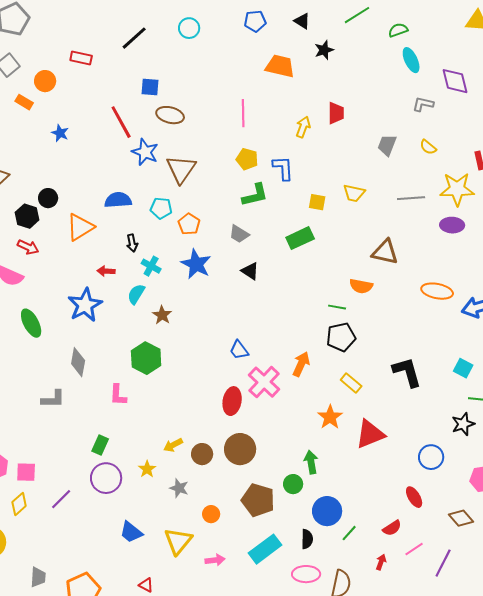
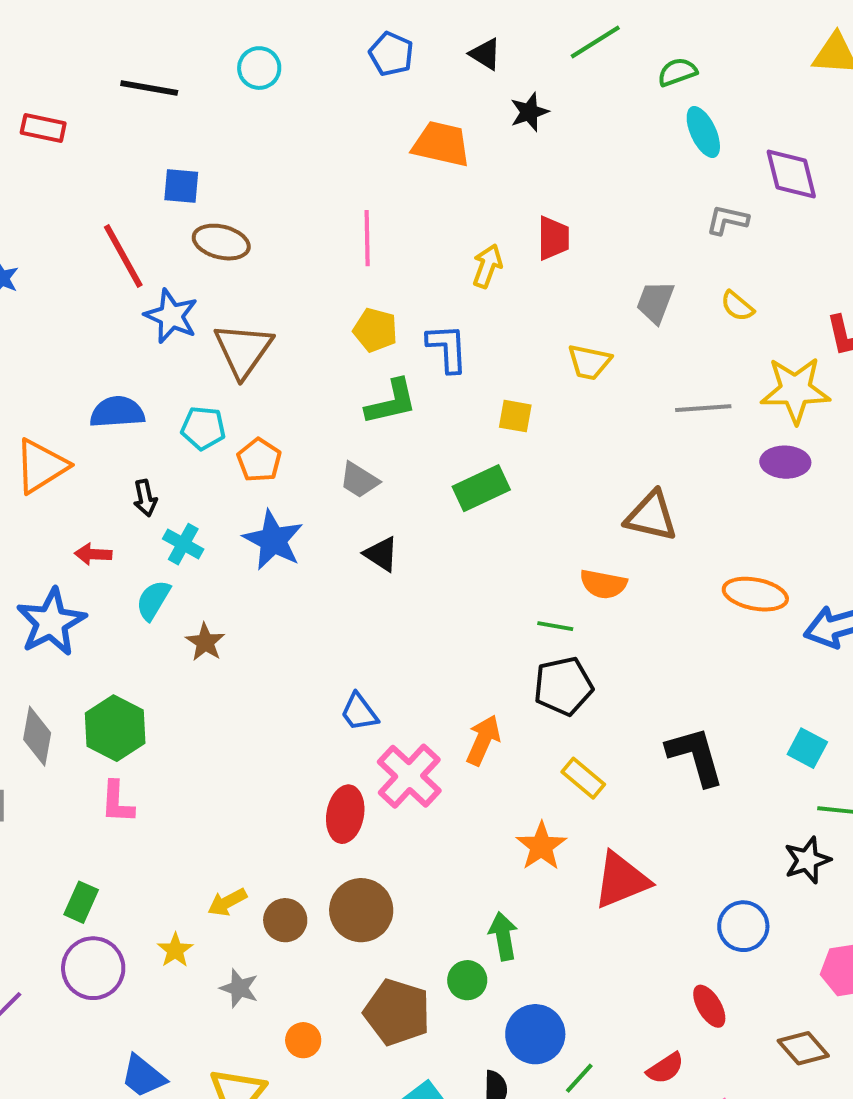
blue pentagon: (255, 21) -> (391, 54), turned 30
black line: (134, 38) -> (149, 88), turned 52
yellow trapezoid: (354, 193) -> (589, 362), moved
green hexagon: (146, 358) -> (115, 728), moved

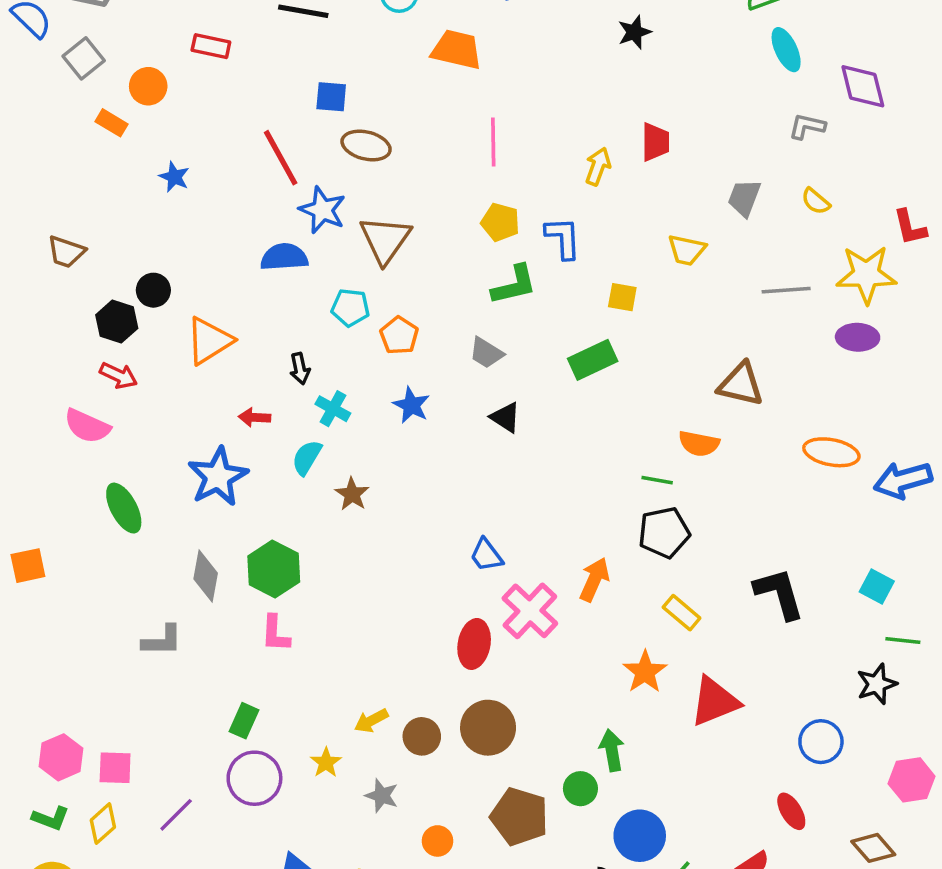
orange trapezoid: (441, 144) -> (457, 50), moved
blue semicircle: (117, 412) -> (284, 257), moved
blue star: (273, 540) -> (411, 405), size x0.7

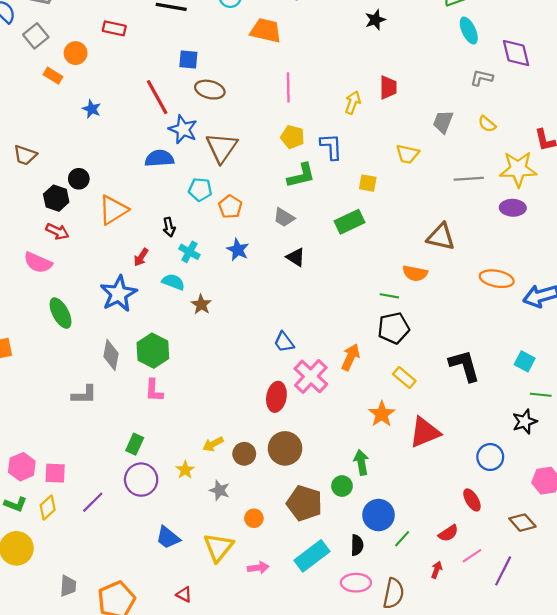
red arrow: (254, 417) -> (141, 257), turned -60
cyan semicircle: (307, 457) -> (173, 282), turned 80

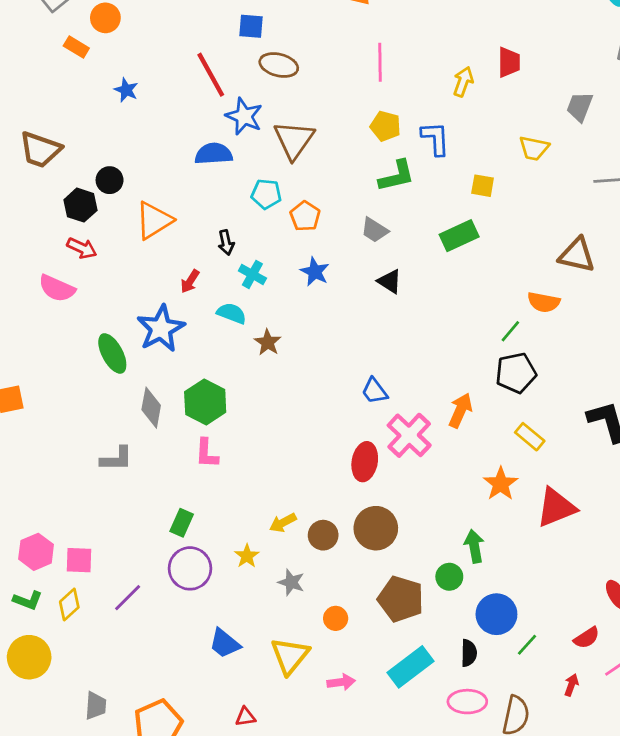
brown trapezoid: (25, 155) -> (40, 150), size x1.4
green line: (389, 296) -> (510, 331), turned -60
green ellipse: (61, 313) -> (112, 353), moved
red triangle: (184, 595) -> (245, 717), turned -35

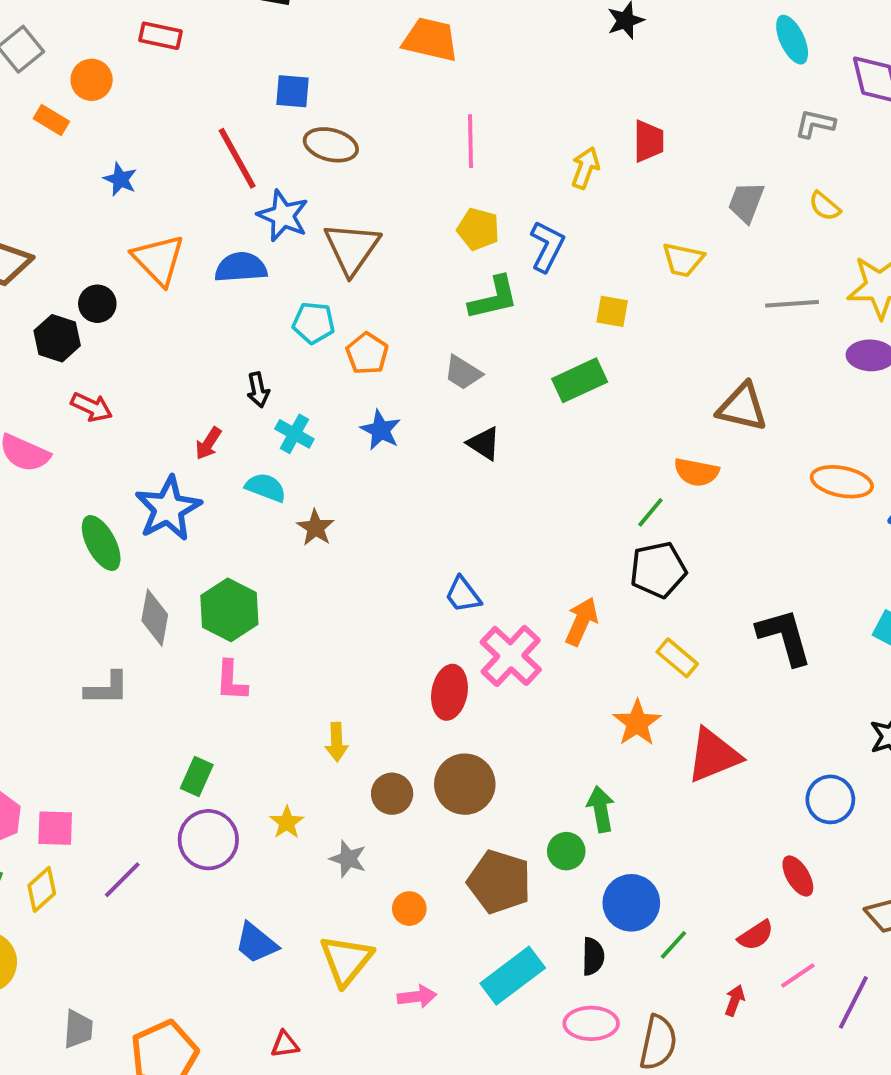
blue L-shape: (435, 139) -> (547, 246), turned 30
orange triangle: (154, 220) -> (159, 260), moved, turned -42
red arrow: (82, 248) -> (92, 407), moved
yellow arrow: (283, 523) -> (337, 742), moved, turned -64

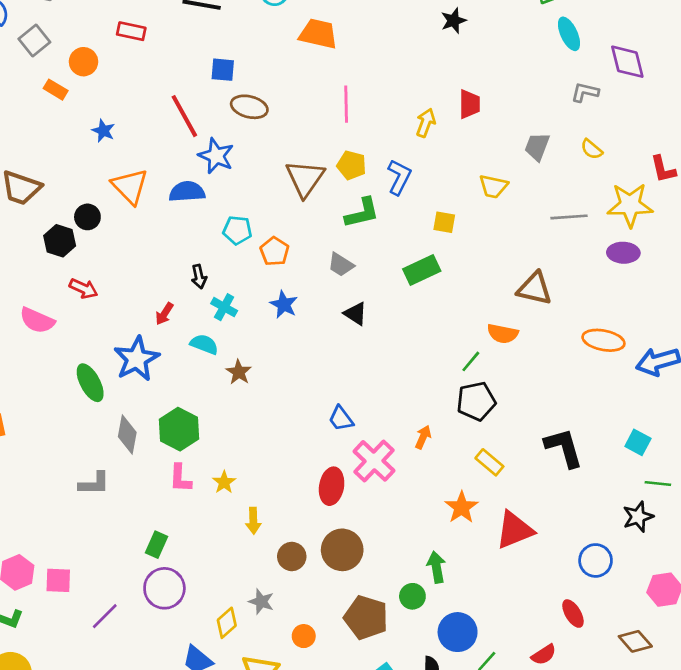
brown triangle: (352, 248) -> (305, 178), moved
orange arrow: (582, 621) -> (423, 437), size x0.7
yellow star: (287, 822) -> (224, 482), moved
yellow diamond: (42, 889) -> (227, 623), moved

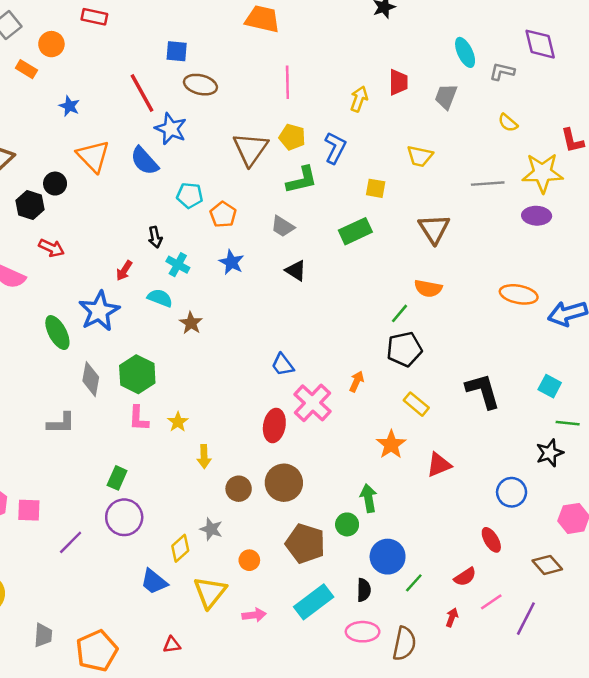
cyan ellipse: (569, 34) -> (465, 52), moved
gray trapezoid: (537, 147) -> (446, 97), moved
blue semicircle: (187, 192) -> (144, 161), turned -128
brown triangle: (535, 289) -> (434, 229), moved, turned 44
red triangle: (515, 530) -> (439, 465), size x0.7

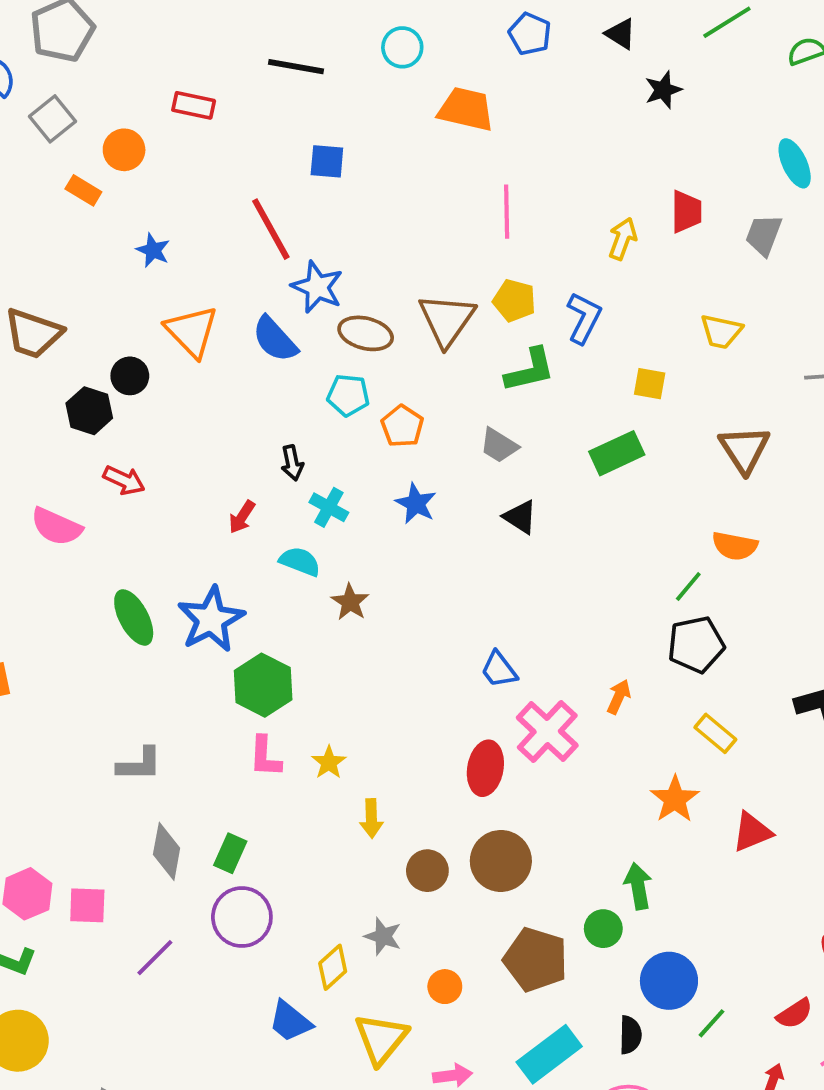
brown ellipse: (200, 85) -> (366, 333), moved
blue star: (99, 311) -> (211, 619), moved
gray diamond: (91, 379) -> (167, 851), moved

